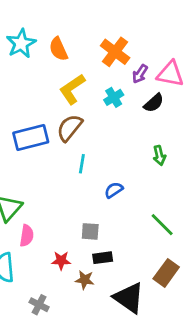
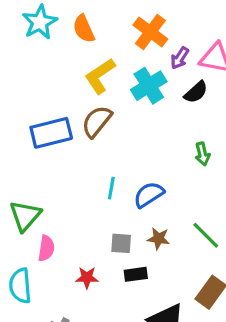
cyan cross: (114, 97) -> (149, 86), size x1.5
cyan line: (82, 164) -> (111, 188), moved
blue semicircle: (114, 190) -> (149, 195), size x1.4
brown star: (85, 280) -> (159, 239), moved

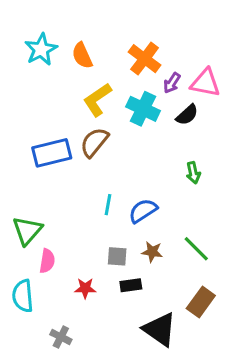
cyan cross: (149, 86) -> (143, 109), turned -32

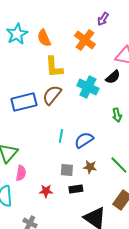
purple arrow: (172, 83) -> (103, 19), moved
yellow L-shape: (97, 100) -> (54, 67), turned -60
cyan cross: (143, 109) -> (88, 87), moved

